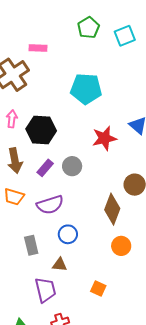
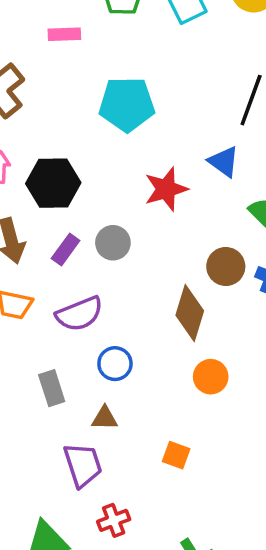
pink rectangle: (38, 48) -> (64, 34), moved

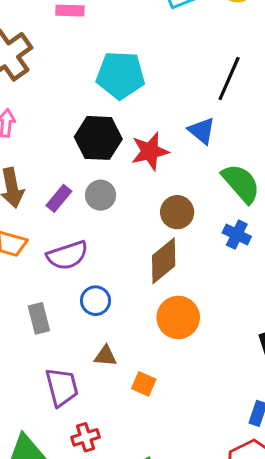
black hexagon: (53, 183) -> (98, 138), moved
brown circle: (226, 266) -> (177, 212), moved
brown diamond: (190, 313) -> (164, 261), turned 30
orange circle: (211, 377) -> (178, 317), size x1.4
brown triangle: (105, 418) -> (105, 356), moved

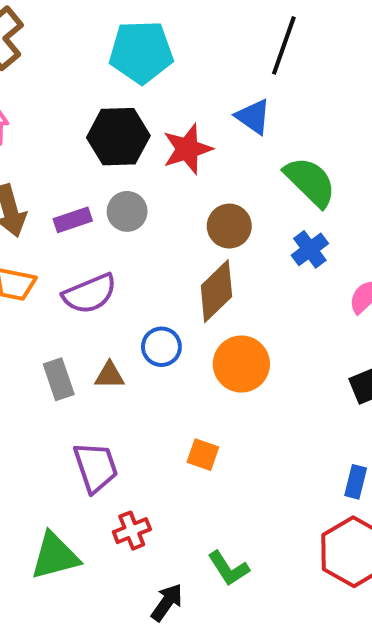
purple rectangle: (59, 198) -> (73, 220), turned 36
blue cross: (237, 235) -> (310, 249), turned 32
blue circle: (95, 301) -> (161, 347), moved
brown triangle: (105, 356) -> (109, 375), moved

